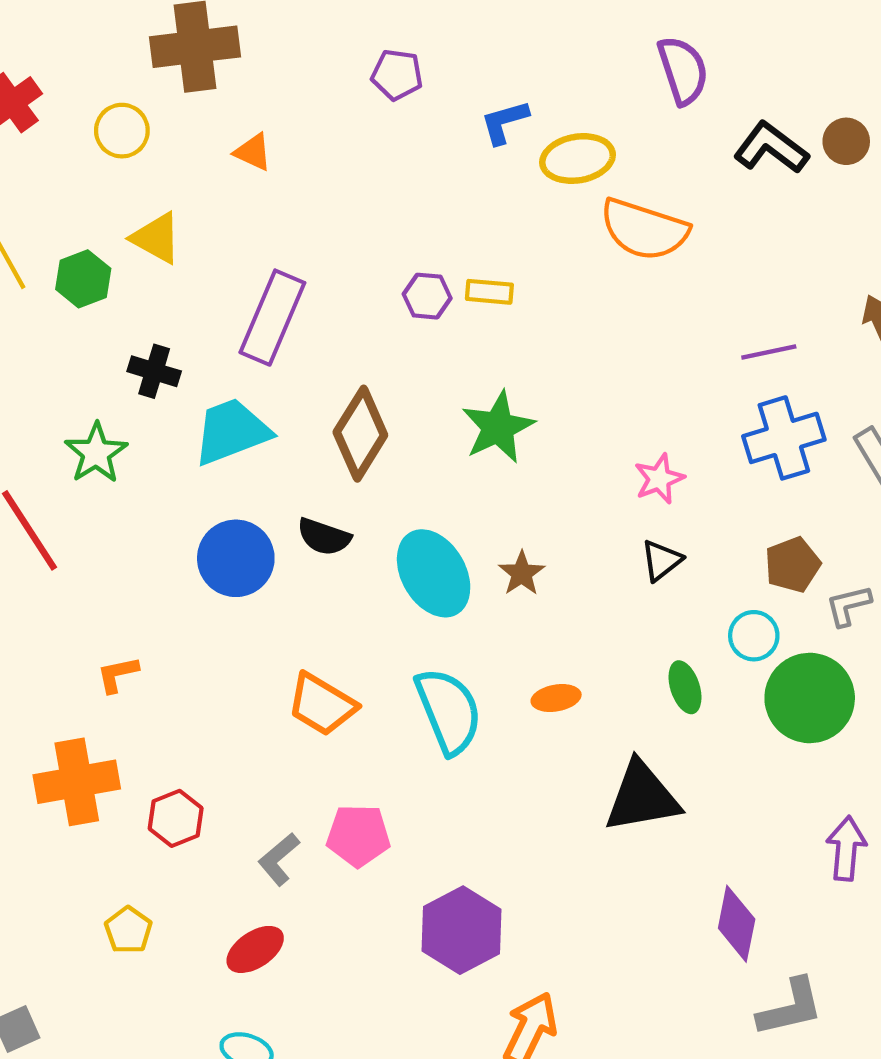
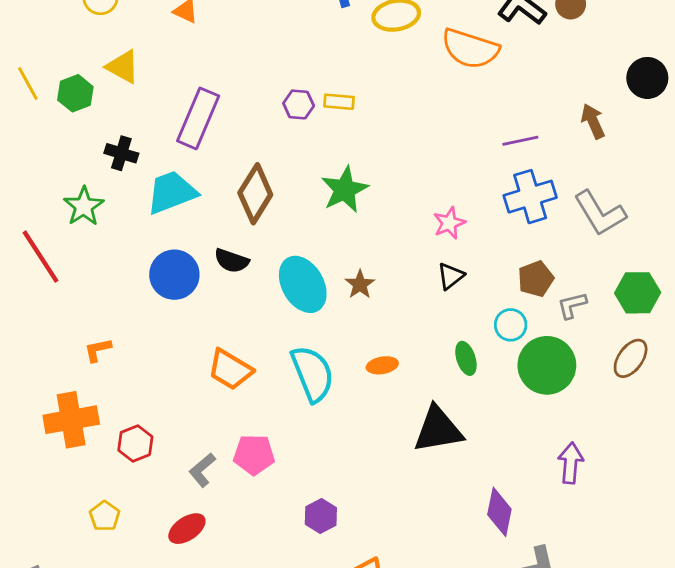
orange semicircle: (644, 229) -> (470, 49), moved
purple hexagon: (461, 930) -> (321, 516), size x0.6

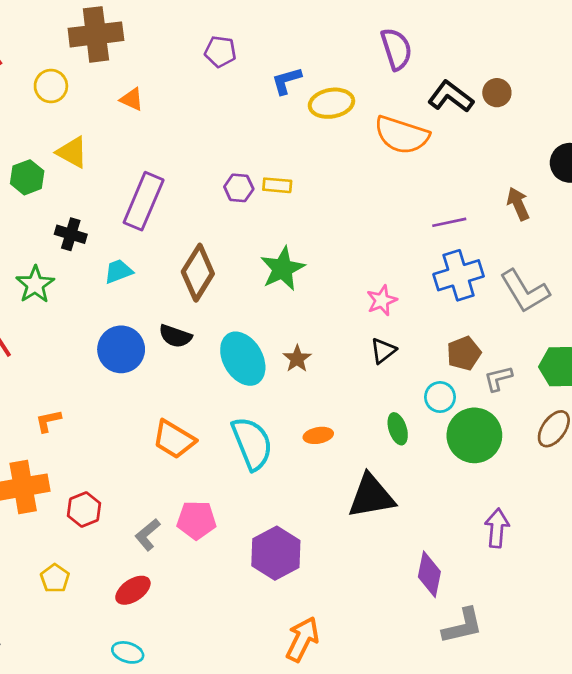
cyan trapezoid: (172, 192) -> (118, 271), size x0.6
purple hexagon: (321, 516) -> (276, 553), moved, size x1.6

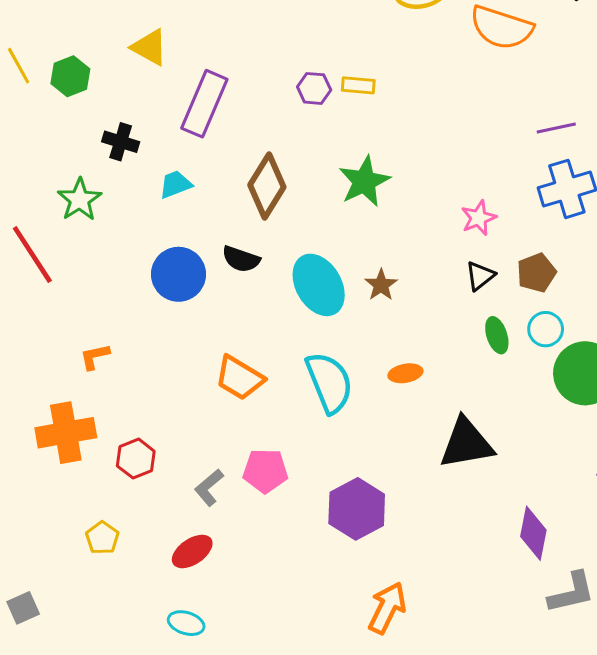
yellow triangle: (72, 152) -> (150, 47), moved
brown pentagon: (464, 353) -> (536, 273), moved
green ellipse: (398, 429) -> (497, 335), moved

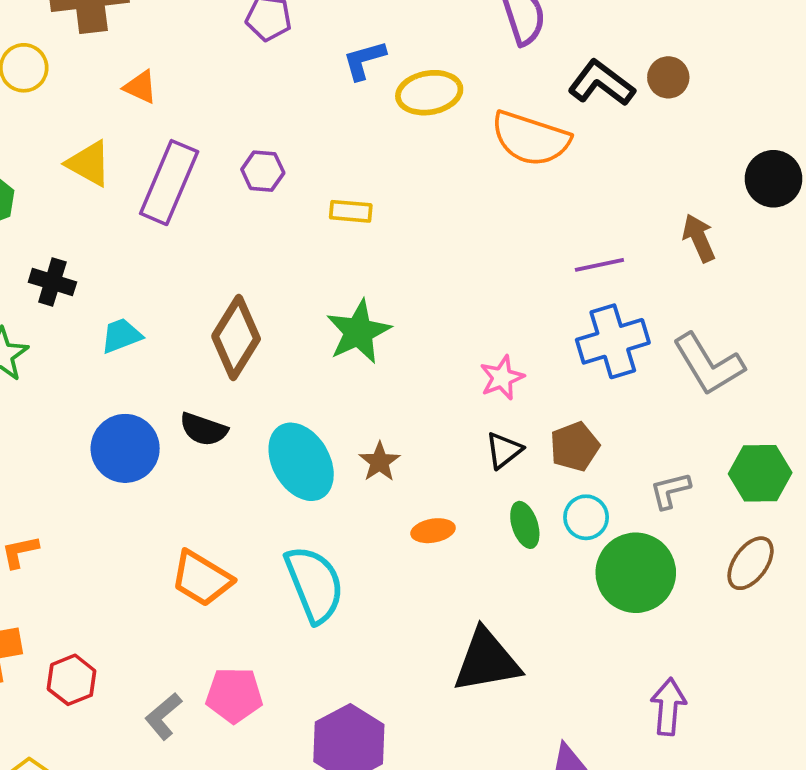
purple hexagon: (314, 88) -> (263, 171), moved
purple rectangle: (204, 104) -> (169, 183), moved
orange ellipse: (405, 373) -> (433, 531), moved

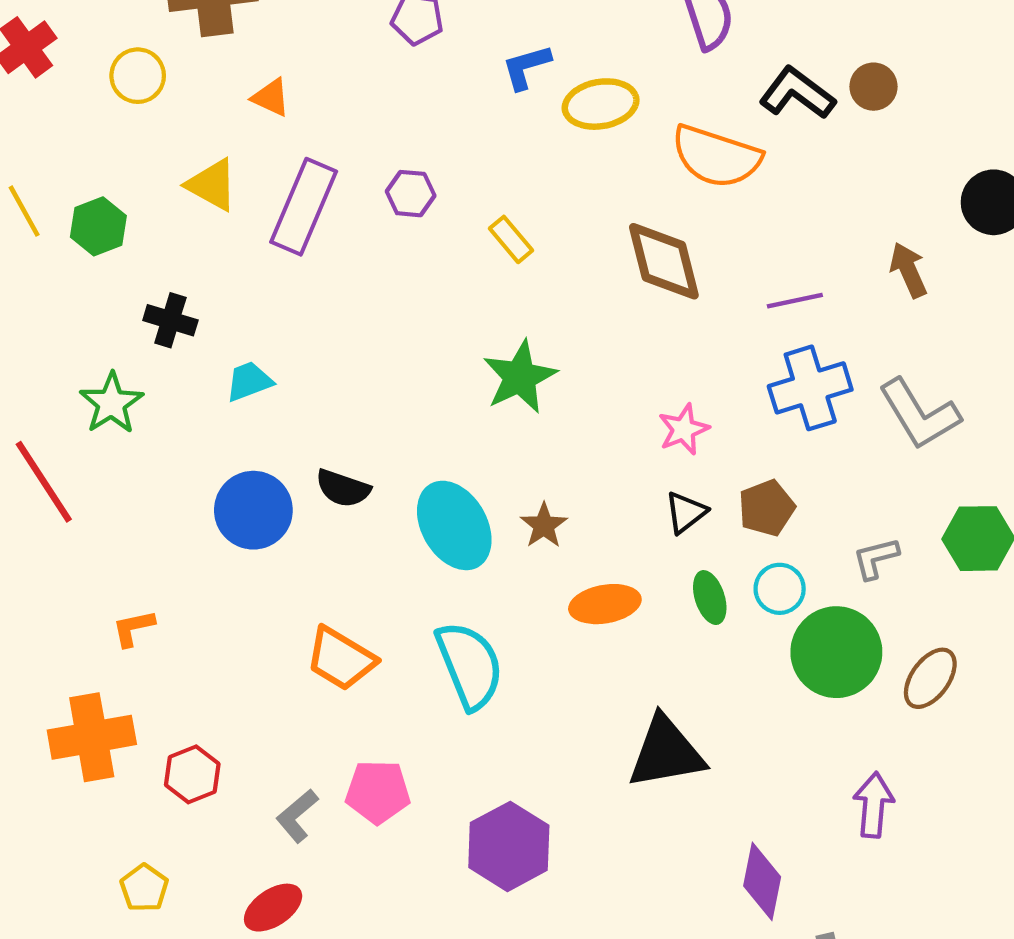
yellow rectangle: (351, 211) -> (511, 239), turned 45
brown diamond: (236, 337) -> (664, 261), moved, turned -46
orange ellipse: (433, 531) -> (605, 604), size x1.4
brown ellipse: (751, 563) -> (930, 678), moved

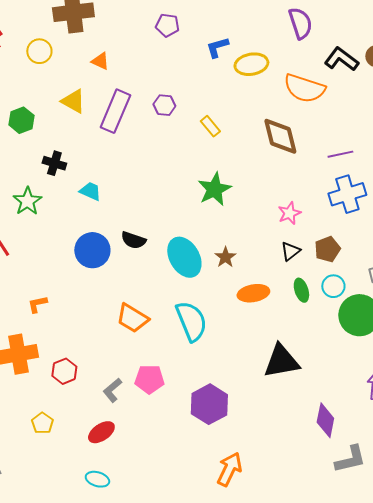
cyan trapezoid: (249, 381) -> (90, 191), turned 45

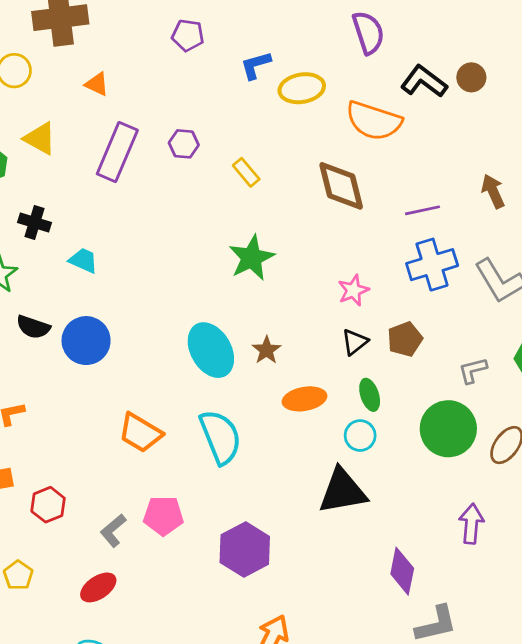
yellow triangle: (73, 101) -> (40, 138), moved
black semicircle: (133, 240) -> (33, 327), moved
cyan circle: (333, 286) -> (360, 436), moved

